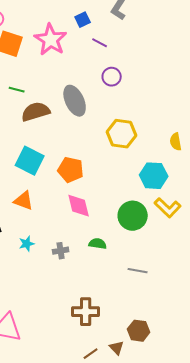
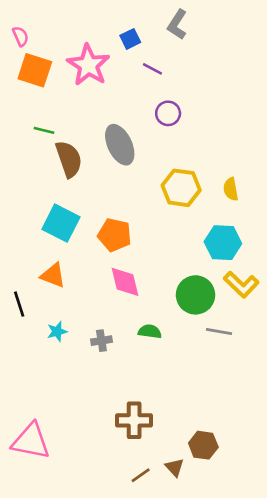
brown semicircle: (36, 112) -> (69, 159), turned 88
yellow semicircle: (176, 142) -> (231, 189), moved
gray line: (138, 271) -> (219, 332), moved

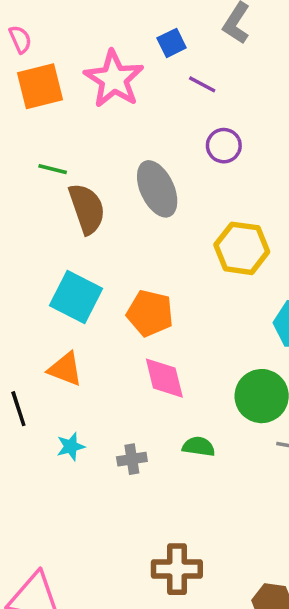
orange square: (35, 70) -> (40, 86), turned -32

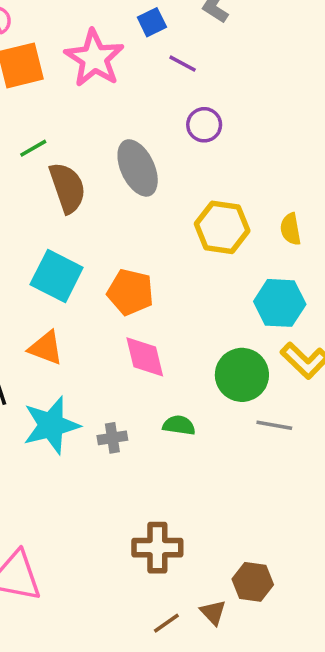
green line: (53, 169) -> (33, 148), turned -44
cyan star: (71, 447) -> (51, 425), size x2.0

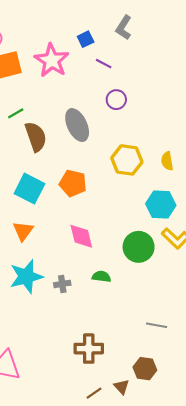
orange pentagon: (130, 292) -> (73, 183), moved
orange triangle: (46, 348) -> (23, 231), turned 45
gray line: (274, 425) -> (157, 325), moved

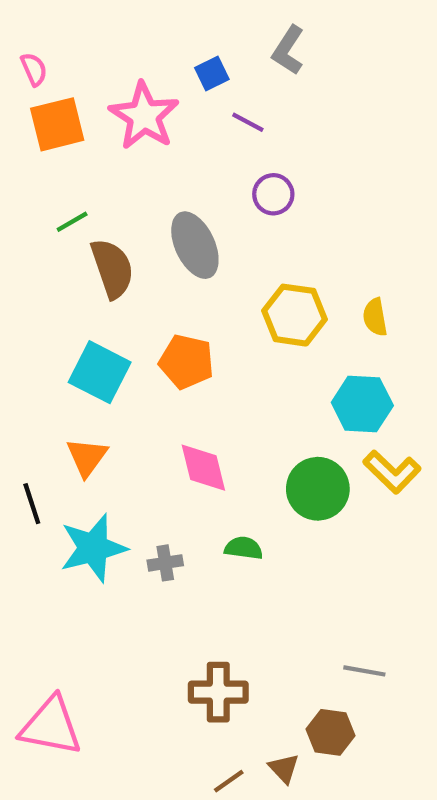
gray line: (157, 325) -> (364, 671), moved

